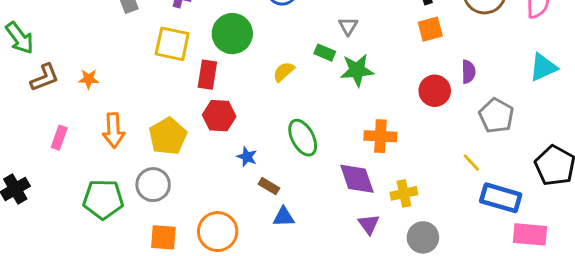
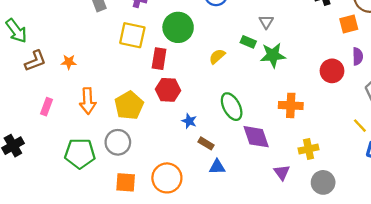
orange square: (430, 29) -> (349, 24), moved
purple diamond: (357, 179) -> (256, 137), moved

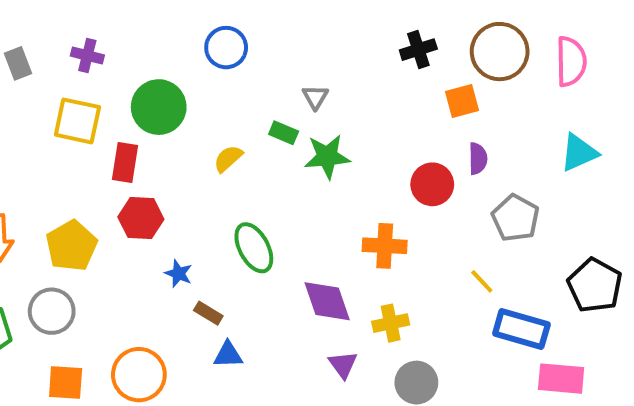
orange cross: (291, 105) -> (385, 246), moved
purple diamond: (256, 137) -> (327, 301), moved

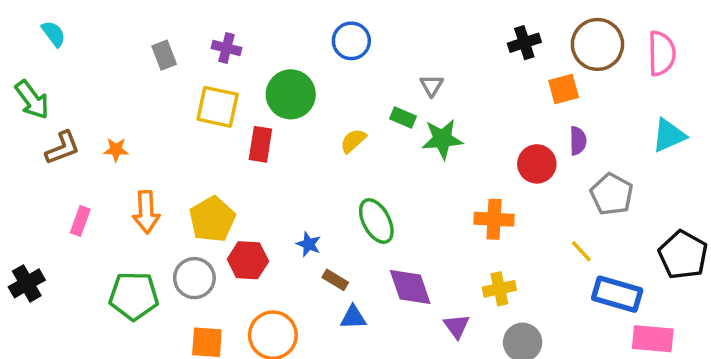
red hexagon: (141, 218) -> (248, 260), moved
purple diamond: (327, 301) -> (410, 287), moved

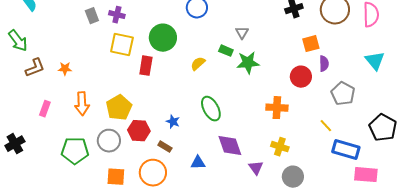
purple cross: (226, 48) -> (117, 15), moved
orange square: (564, 89) -> (311, 44), moved
cyan triangle: (669, 135) -> (375, 61), turned -45
brown rectangle: (335, 280) -> (165, 147), moved
yellow cross: (499, 289) -> (280, 147), turned 30

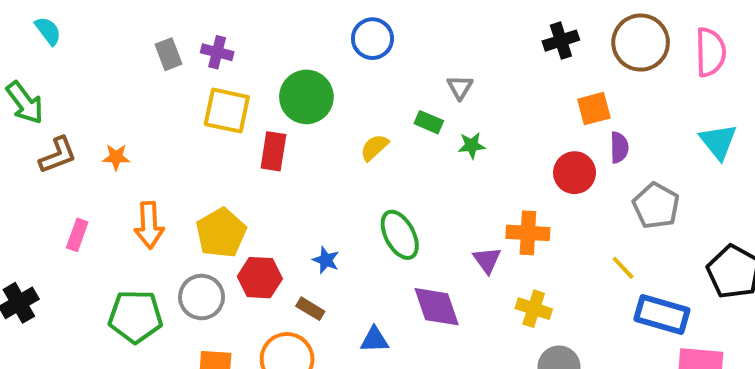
green star: (248, 63) -> (472, 145), size x0.6
purple triangle: (256, 168) -> (487, 260), moved

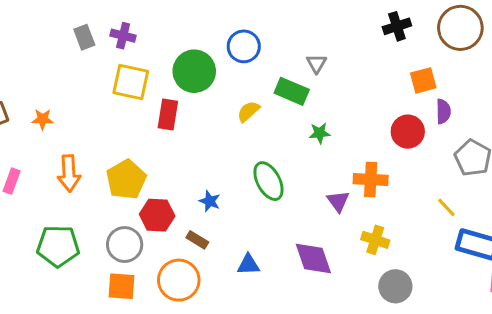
blue circle: (372, 39) -> (244, 46), moved
green rectangle: (429, 122) -> (292, 91), size x1.5
green star: (472, 145) -> (320, 133), moved
gray circle: (202, 297) -> (125, 245), moved
purple diamond: (437, 307) -> (313, 258), moved

